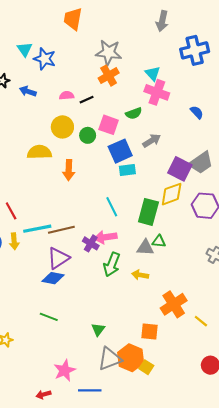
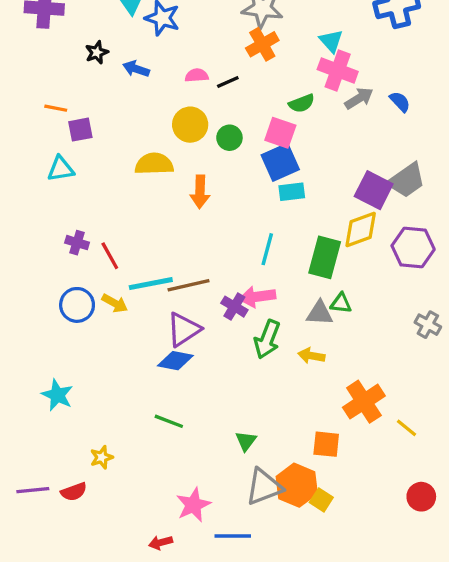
pink square: (109, 125) -> (280, 133), moved
gray arrow: (152, 141) -> (359, 98), moved
cyan line: (112, 207) -> (267, 249), turned 42
yellow arrow: (14, 241) -> (115, 303), turned -56

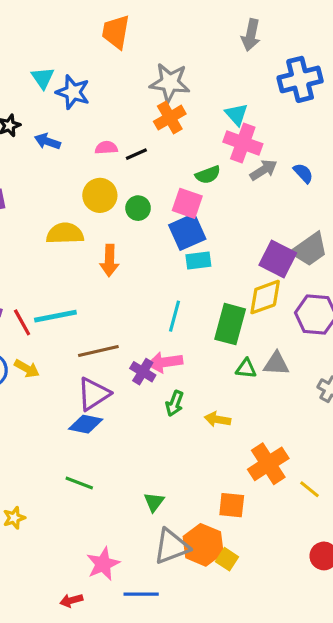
cyan line: (151, 284) -> (55, 316), moved
gray triangle: (320, 313) -> (276, 364), moved
green arrow: (267, 339) -> (175, 403), size x0.7

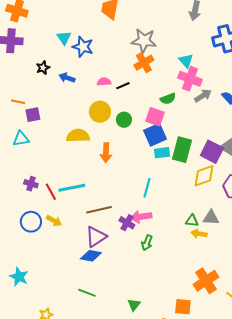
green rectangle: (230, 324) -> (182, 150), moved
yellow arrow: (217, 419) -> (199, 234), moved

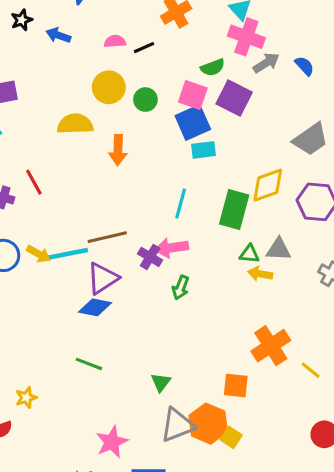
green rectangle: (182, 150) -> (234, 210), moved
purple square: (212, 152) -> (234, 98), moved
cyan line: (72, 188) -> (68, 254), moved
red line: (51, 192) -> (34, 182), moved

